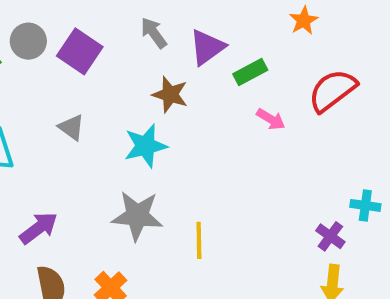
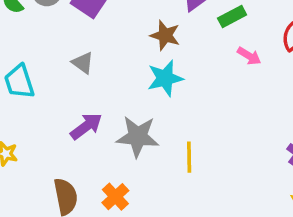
cyan star: (145, 146) -> (165, 78), moved
purple arrow: (39, 228) -> (86, 126), moved

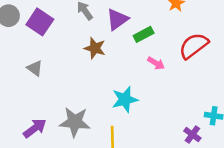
cyan star: (165, 78) -> (125, 99), moved
purple arrow: (86, 126) -> (35, 128), moved

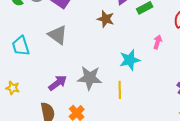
pink arrow: (156, 63) -> (158, 42), moved, turned -104
gray triangle: (35, 68) -> (58, 35), size x1.5

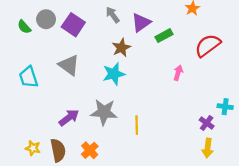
brown star: (106, 19) -> (121, 48), turned 30
cyan star: (130, 60) -> (114, 74), moved
yellow star: (13, 88) -> (33, 148), moved

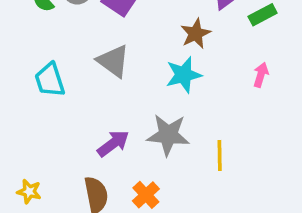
pink arrow: (178, 73) -> (261, 75), moved
yellow star: (33, 148) -> (29, 191), moved

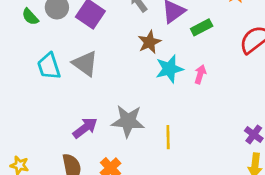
cyan star: (184, 75) -> (169, 69), moved
cyan trapezoid: (50, 80) -> (49, 66), moved

